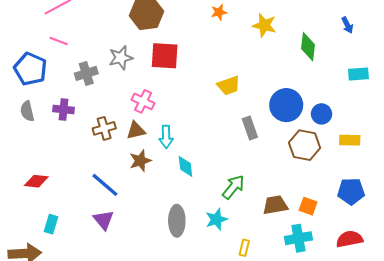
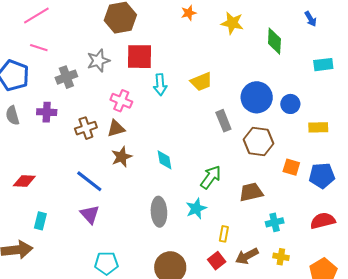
cyan arrow: (166, 137) -> (160, 85), moved
brown hexagon: (305, 145) -> (258, 141), moved
orange square: (308, 206) -> (291, 167), moved
cyan cross: (298, 238) -> (275, 222), size x0.7

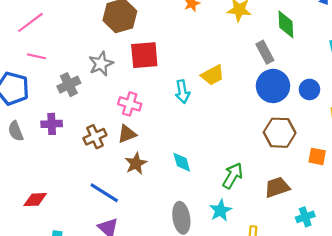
cyan arrow: (160, 85) -> (182, 92), moved
gray rectangle: (223, 121) -> (265, 52), moved

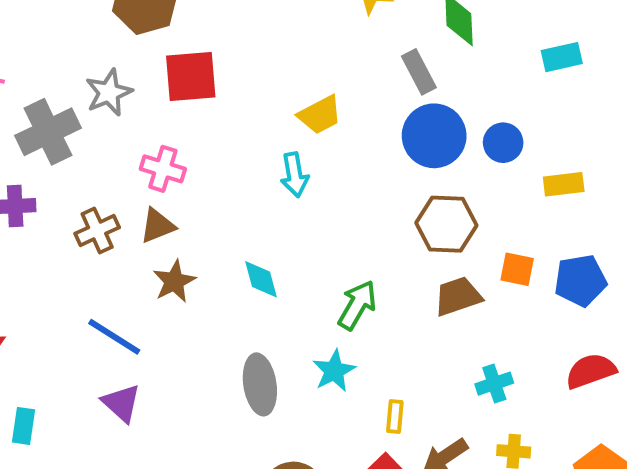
gray cross: (69, 85) -> (48, 132), size x1.4
cyan arrow: (182, 92) -> (294, 175), moved
brown trapezoid: (277, 187) -> (458, 296), moved

